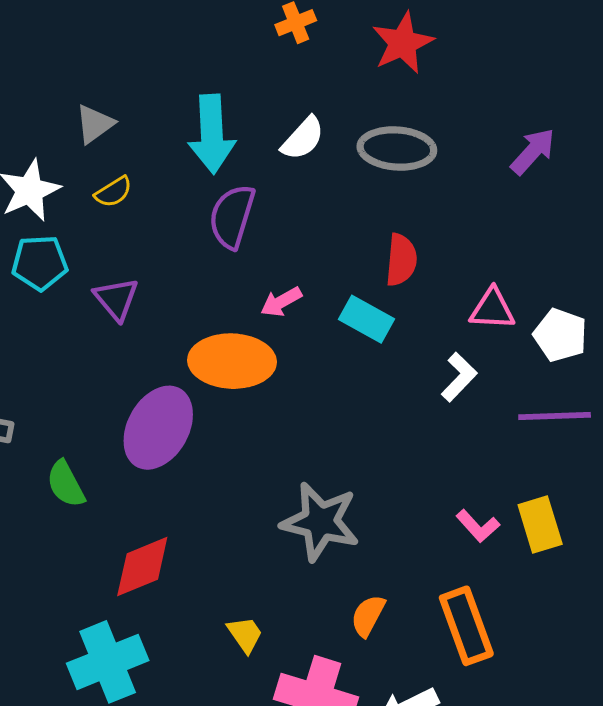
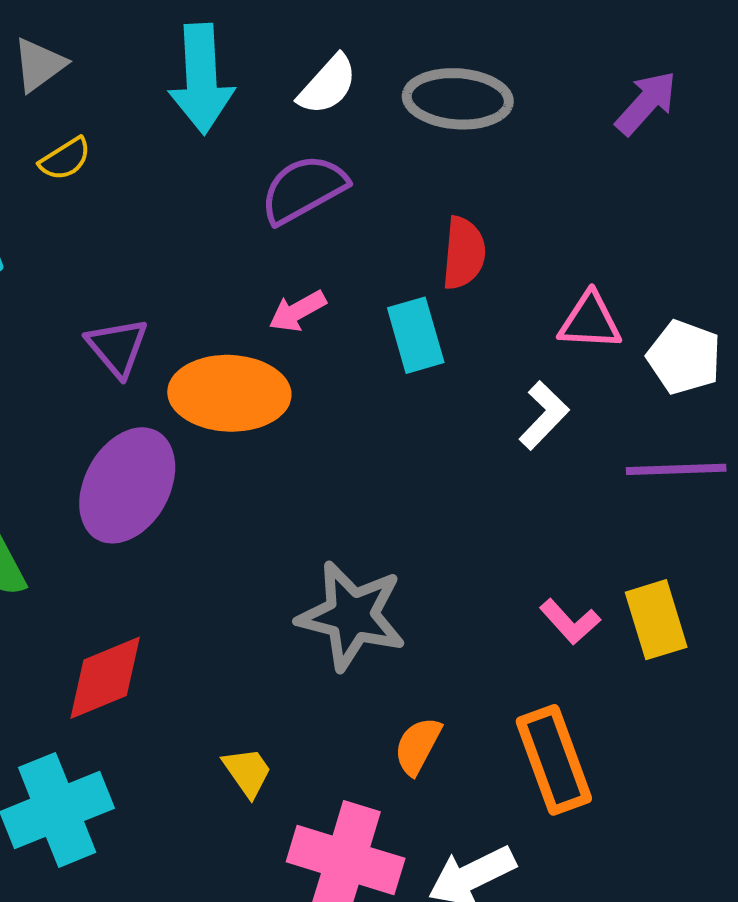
purple semicircle: (232, 216) -> (304, 189), moved, turned 44
purple triangle: (116, 299) -> (117, 347), moved
cyan rectangle: (367, 319) -> (416, 335), turned 45

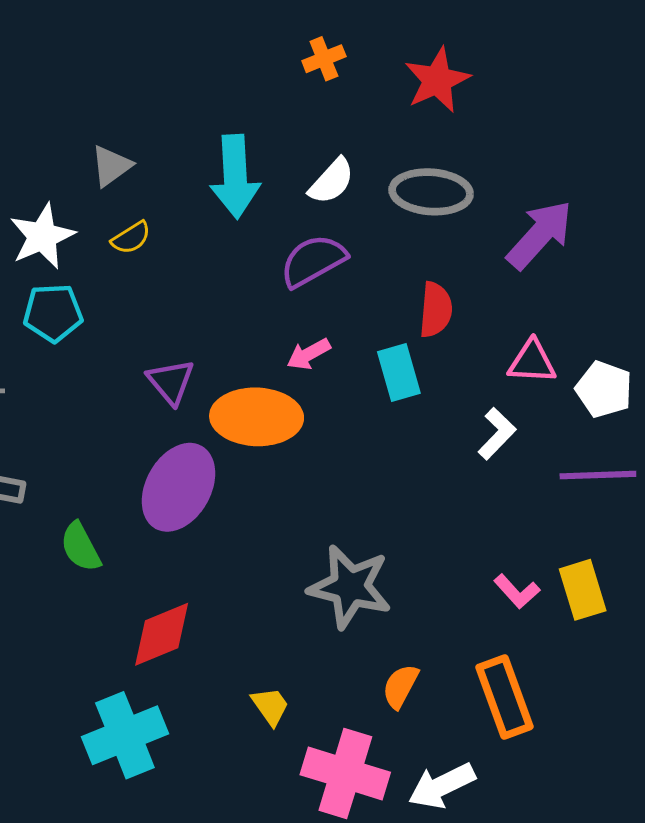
purple arrow: (646, 103) -> (540, 235), moved, size x1.4

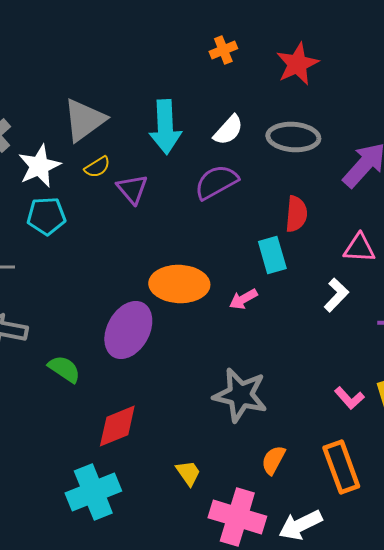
gray triangle: (111, 166) -> (84, 120), size x1.6
pink arrow: (309, 354) -> (243, 299), moved
purple triangle: (171, 382) -> (132, 189), moved
green semicircle: (81, 547) -> (64, 369), turned 152

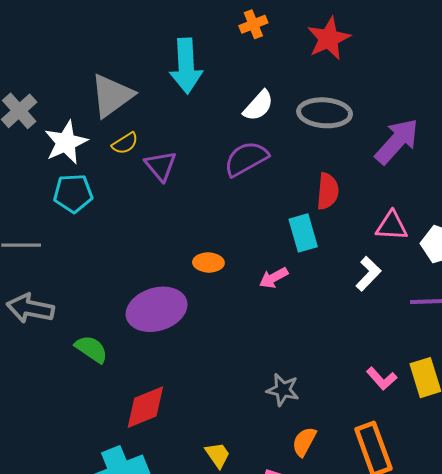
cyan arrow: (165, 127) -> (186, 66), moved
orange ellipse: (179, 284) -> (208, 263), size x0.5
purple ellipse: (128, 330) -> (157, 309), turned 44
gray star: (240, 395) -> (283, 390), moved, size x0.6

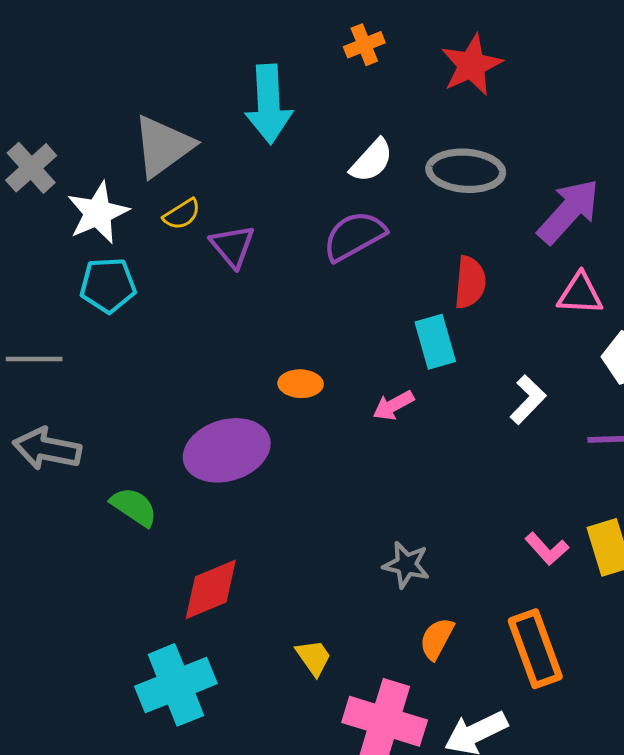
pink triangle: (392, 226) -> (580, 294), moved

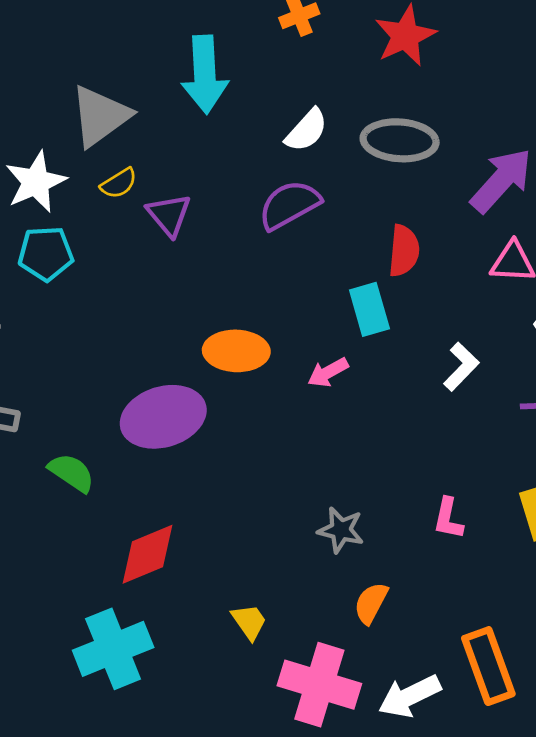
orange ellipse: (301, 384) -> (236, 351), size x1.5
pink L-shape: (547, 549) -> (448, 519), moved, turned 54
orange rectangle: (535, 649) -> (488, 666), moved

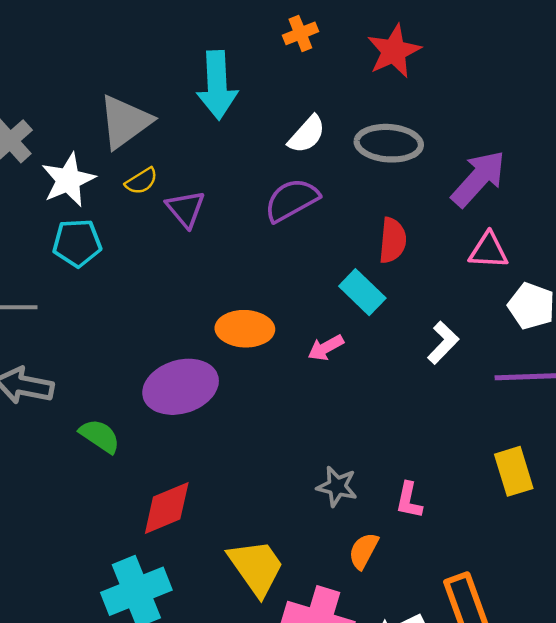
cyan rectangle: (369, 309) -> (362, 292), turned -30
pink L-shape: (448, 519) -> (409, 500), moved
yellow trapezoid: (249, 622) -> (256, 567), size x1.8

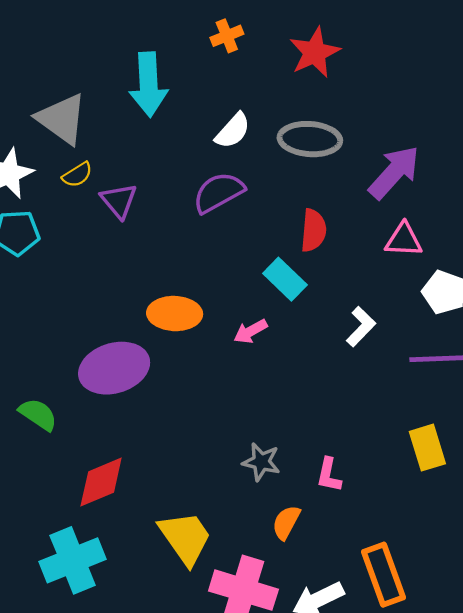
gray triangle: (125, 122) -> (62, 119), turned -48

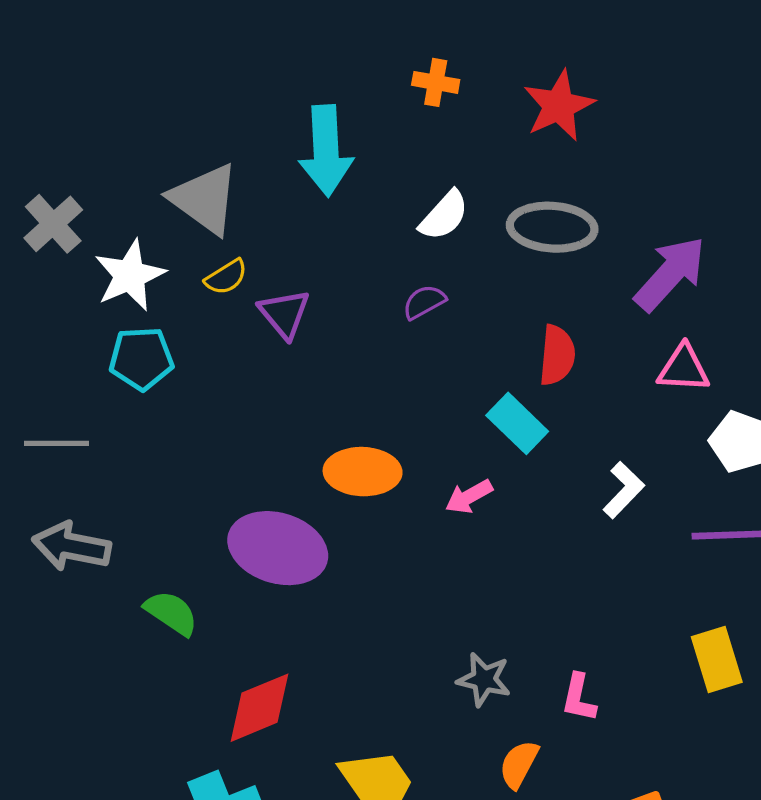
orange cross: (227, 36) -> (436, 82), turned 32
purple semicircle: (219, 192) -> (424, 302), size x0.6
purple ellipse: (114, 368) -> (278, 548), turned 34

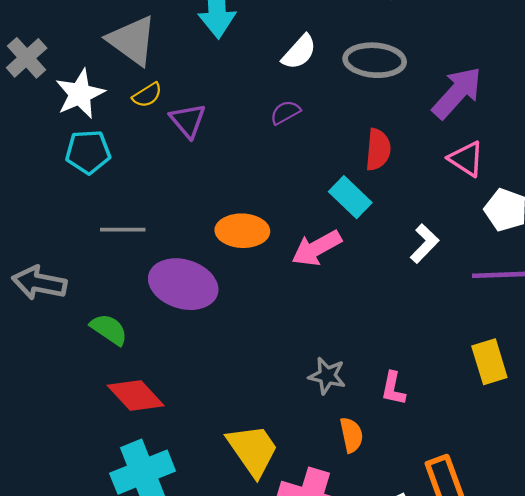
pink triangle: (683, 368) -> (466, 159), turned 30
gray line: (57, 443) -> (123, 230), moved
pink arrow: (469, 497) -> (317, 248), size x1.5
red diamond: (259, 708) -> (136, 395), moved, turned 70
orange semicircle: (519, 764) -> (351, 435), turned 140

